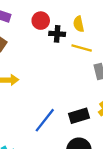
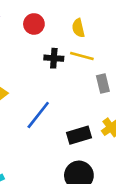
black cross: (57, 34) -> (54, 58), moved
blue line: (45, 120) -> (38, 115), moved

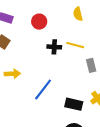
yellow semicircle: (78, 28) -> (78, 14), moved
black rectangle: (79, 135) -> (74, 104), turned 30

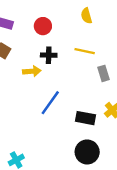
black cross: (54, 47) -> (49, 55), moved
yellow arrow: (12, 74) -> (32, 71), moved

